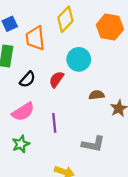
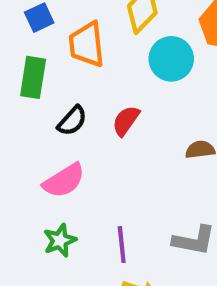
cyan circle: (79, 59) -> (171, 59), moved
purple line: (54, 123) -> (122, 245), moved

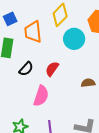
pink semicircle: (64, 181) -> (41, 96), moved, turned -40

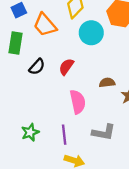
orange trapezoid: (33, 32) -> (45, 25), turned -35
pink semicircle: (41, 96) -> (78, 102), moved, turned -30

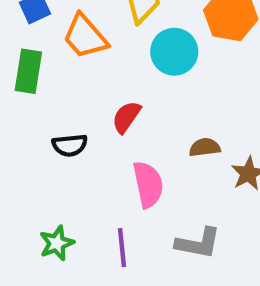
black semicircle: (37, 67) -> (70, 145), moved, turned 42

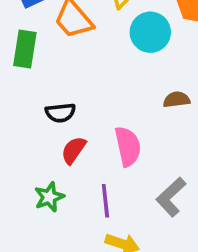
red semicircle: (126, 117) -> (74, 150), moved
brown semicircle: (205, 147) -> (177, 100), moved
gray L-shape: (198, 243) -> (171, 197), turned 126

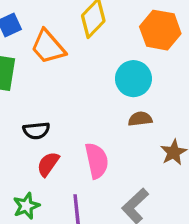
cyan circle: (150, 32) -> (133, 79), moved

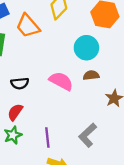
pink semicircle: (97, 161) -> (61, 81), moved, turned -50
red semicircle: (48, 164) -> (15, 112), moved

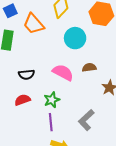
cyan circle: (86, 48) -> (75, 38), moved
red semicircle: (15, 112) -> (22, 100), turned 35
green star: (13, 135) -> (52, 100), moved

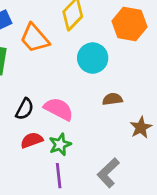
pink semicircle: (63, 73) -> (59, 109), moved
black semicircle: (26, 75) -> (25, 109), turned -56
red semicircle: (22, 100) -> (32, 140), moved

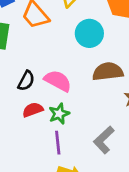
brown semicircle: (112, 99) -> (108, 72), size x1.6

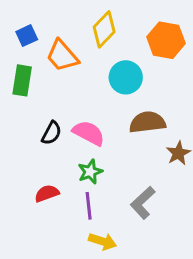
red semicircle: (33, 110) -> (47, 193), moved

